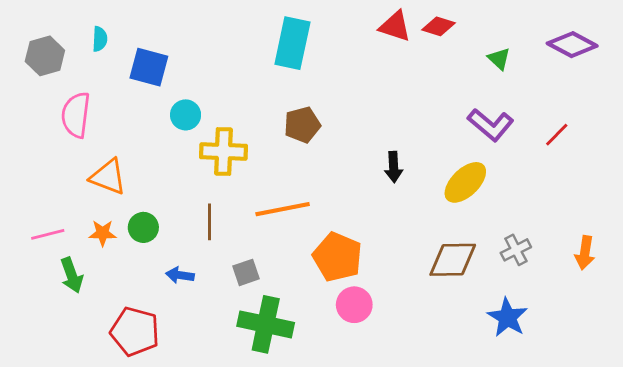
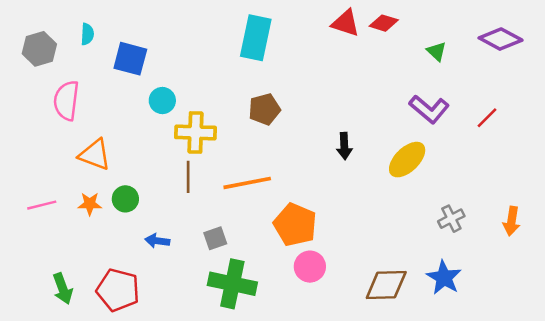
brown line: (209, 222) -> (188, 177), moved
brown diamond: (453, 260) -> (386, 285), moved
green arrow: (72, 275) -> (63, 289), moved

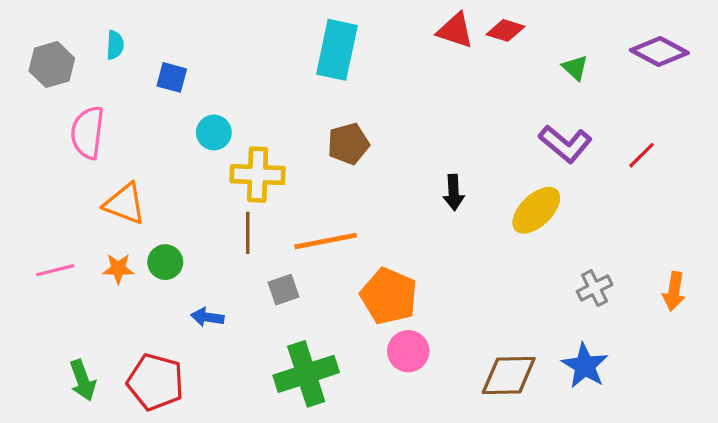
blue square: (130, 59) -> (172, 77), size x0.7
gray square: (215, 238) -> (284, 290), moved
green cross: (232, 284) -> (306, 374), turned -30

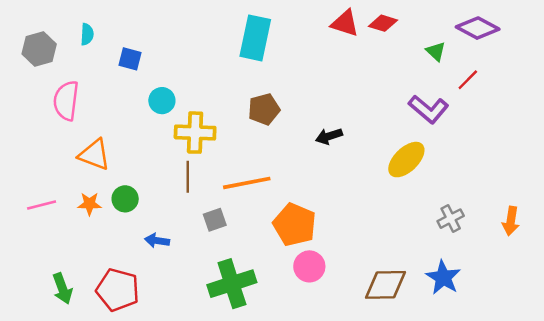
purple diamond: (659, 51) -> (478, 28), moved
red line: (642, 155) -> (468, 80), moved
black arrow: (454, 192) -> (329, 136), moved, turned 75

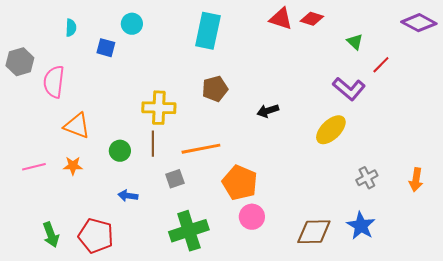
purple diamond: (478, 28) -> (419, 23), moved
gray hexagon: (39, 49) -> (20, 62), moved
cyan circle: (162, 101) -> (132, 24), moved
green circle: (125, 199) -> (120, 151), moved

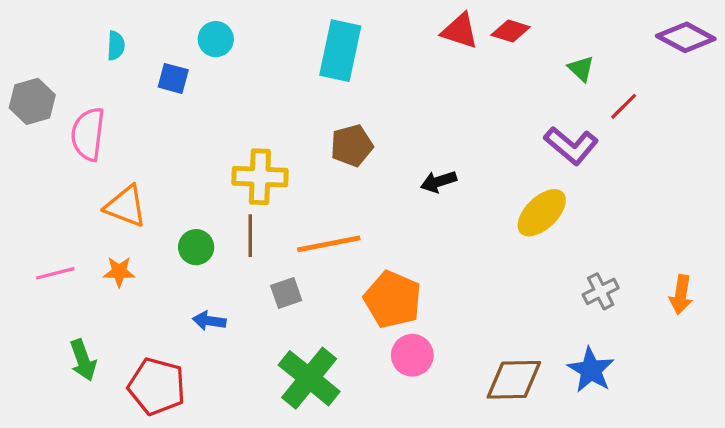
green cross: (189, 231) -> (309, 378), turned -33
green arrow: (51, 235) -> (83, 360), moved

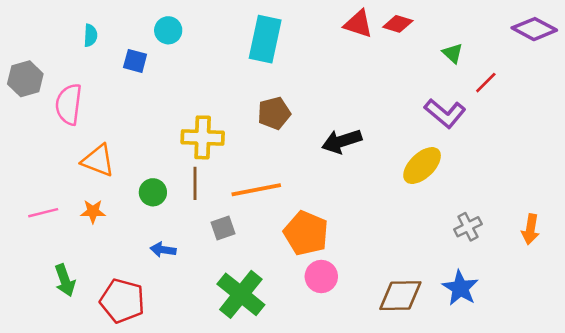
black arrow: (438, 182) -> (342, 141), size x1.4

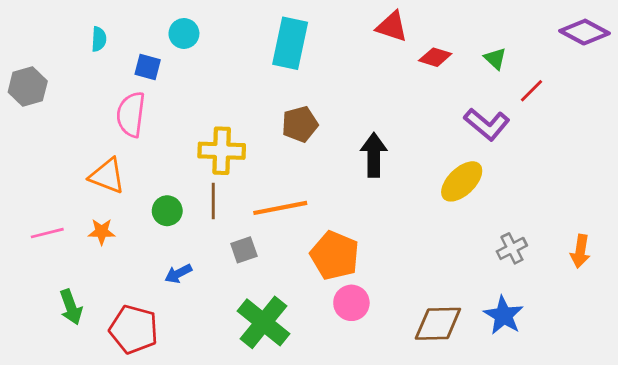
red diamond: (398, 24) -> (435, 57), moved
pink semicircle: (69, 104) -> (131, 114), moved
black arrow: (342, 141) -> (374, 155), turned 108
blue arrow: (163, 250) -> (178, 274), turned -35

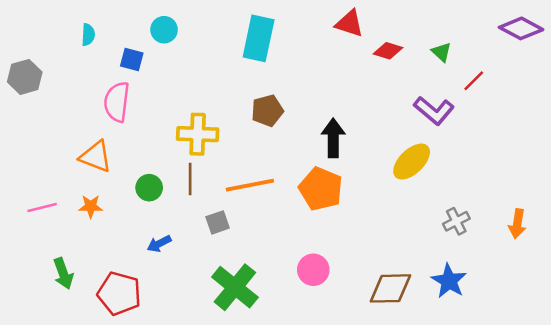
orange pentagon: (335, 255) -> (321, 189), moved

